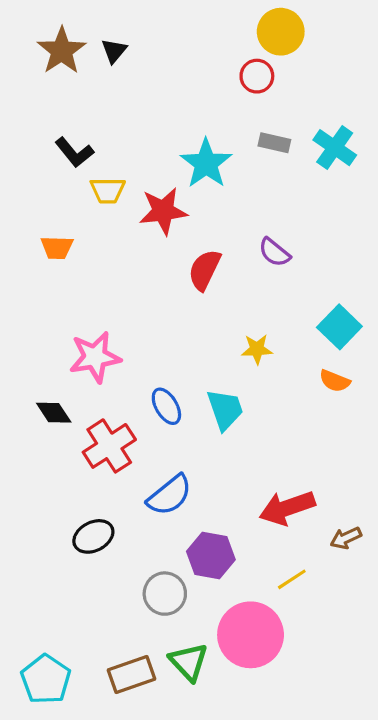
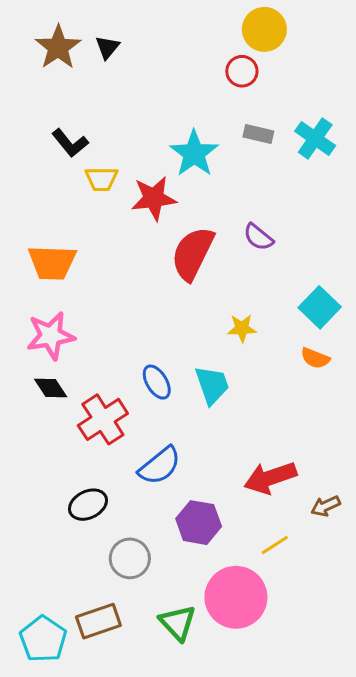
orange trapezoid: (57, 248) -> (52, 263), moved, size x1.6
red semicircle: (205, 270) -> (193, 254), size x1.4
pink star: (95, 357) -> (51, 336), moved
gray circle: (165, 594) -> (130, 558), moved
brown rectangle: (131, 675) -> (98, 621), moved

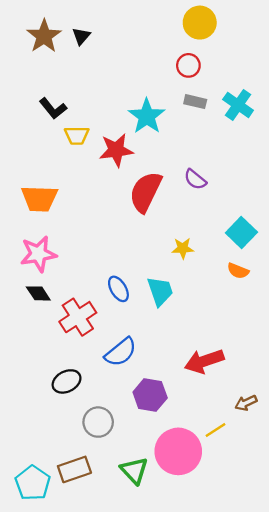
red circle: (242, 71) -> (188, 65), moved
brown arrow: (326, 506) -> (246, 403), moved
yellow line: (275, 545) -> (215, 430), moved

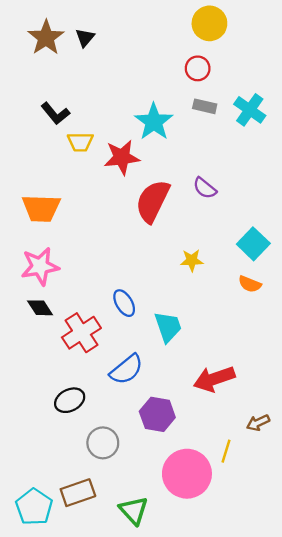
cyan trapezoid: (160, 291) -> (168, 327), moved
yellow line: (215, 430) -> (226, 451), turned -40
green triangle: (134, 471) -> (134, 510), moved

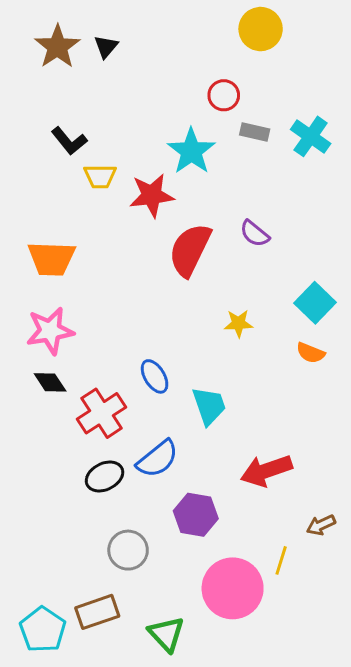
red circle: (198, 68) -> (224, 95), moved
black ellipse: (70, 400) -> (105, 477), moved

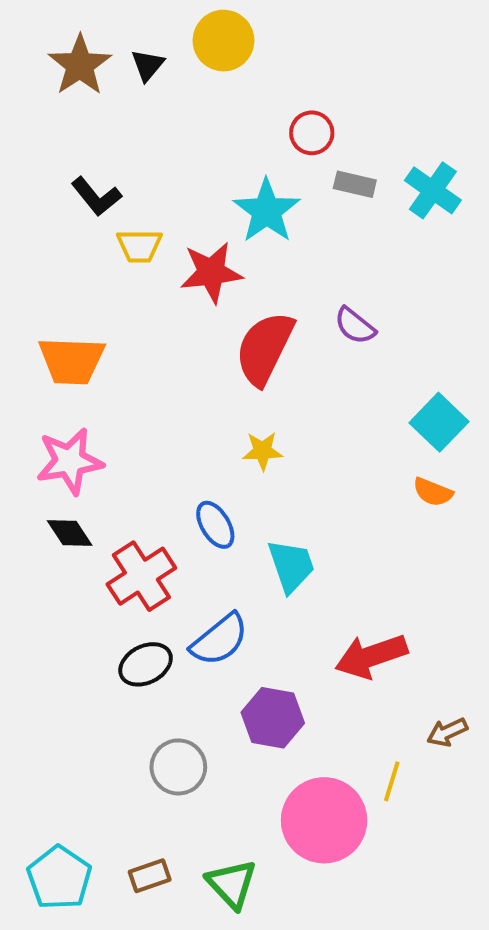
yellow circle: (261, 29) -> (224, 41), moved
yellow star: (238, 323) -> (262, 451), moved
brown rectangle: (97, 612) -> (150, 876), moved, size x0.7

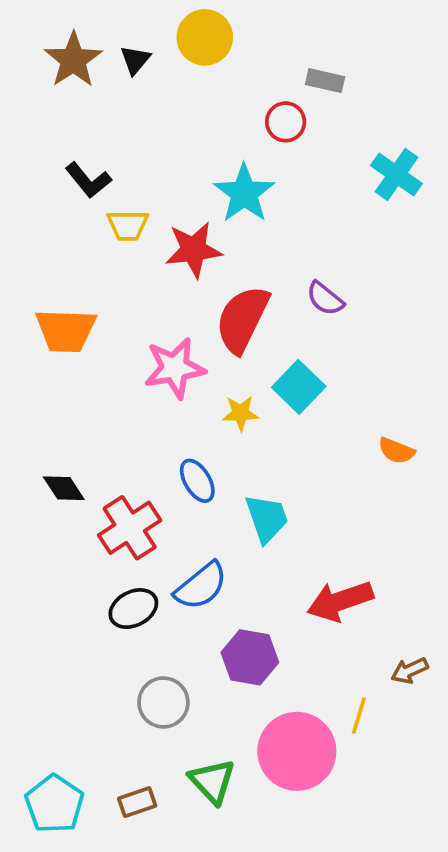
gray rectangle: (355, 184) -> (325, 81), moved
cyan square: (439, 422) -> (299, 387), moved
pink star: (70, 461) -> (175, 368), moved
green triangle: (232, 884) -> (212, 781), moved

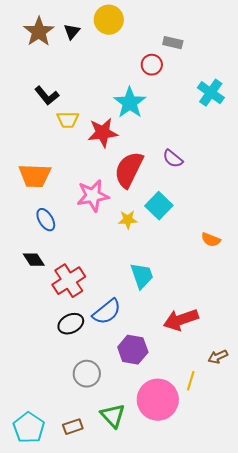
blue ellipse: (197, 481) -> (46, 220), moved

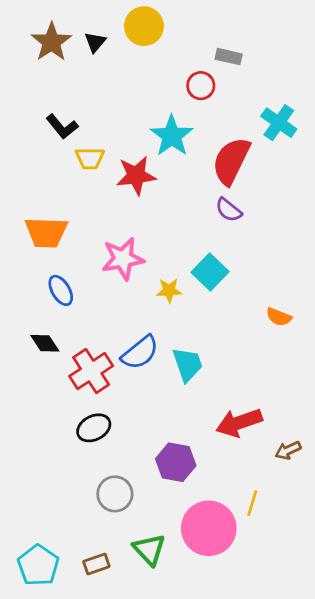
red semicircle: (129, 170) -> (231, 161), moved
blue semicircle: (107, 312) -> (140, 353), moved
brown arrow: (218, 357) -> (288, 450), moved

